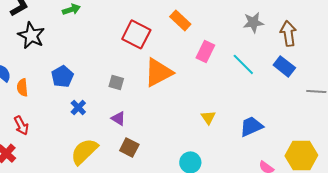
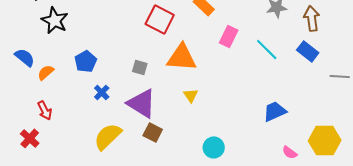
orange triangle: (158, 72) -> (182, 57), turned 32
orange semicircle: (22, 87) -> (46, 72), turned 54
yellow triangle: (208, 117) -> (191, 95), moved
purple triangle: (118, 118) -> (142, 103), size x2.0

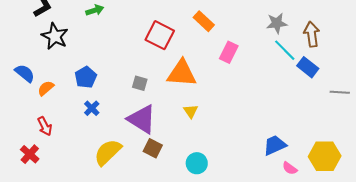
cyan line: (267, 49) -> (285, 50), moved
blue cross: (102, 92) -> (92, 108), moved
blue trapezoid: (275, 111) -> (275, 145), moved
cyan circle: (214, 147) -> (197, 163), moved

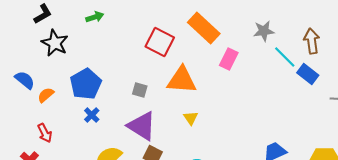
orange rectangle: (204, 21) -> (204, 28), size x1.5
gray star: (277, 23) -> (264, 31), moved
blue pentagon: (86, 77) -> (86, 84), size x1.4

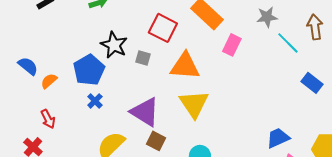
black star: (55, 43) -> (114, 45), moved
blue rectangle: (308, 74) -> (312, 83), moved
gray square: (140, 90) -> (143, 58), moved
yellow triangle: (191, 118) -> (194, 104), size x2.0

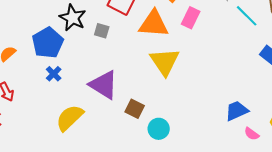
orange triangle: (185, 66) -> (154, 24), moved
yellow triangle: (194, 104) -> (165, 62), moved
brown square: (156, 141) -> (135, 109), moved

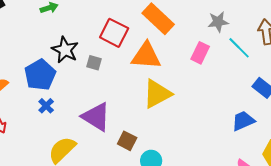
pink rectangle: (191, 18) -> (200, 53), moved
yellow triangle: (165, 62) -> (157, 94), turned 36
blue trapezoid: (237, 111) -> (243, 121), moved

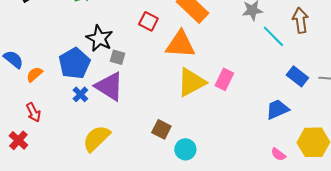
red square: (114, 33) -> (148, 21), size x0.7
pink rectangle: (200, 53) -> (224, 79), moved
gray square: (94, 63) -> (117, 57), moved
purple triangle: (96, 117) -> (109, 86), moved

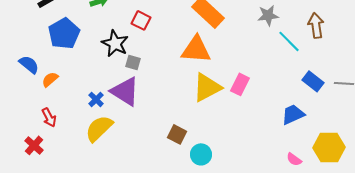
red square: (148, 21) -> (141, 20), moved
blue pentagon: (74, 63) -> (64, 33), moved
yellow semicircle: (96, 138) -> (99, 128), moved

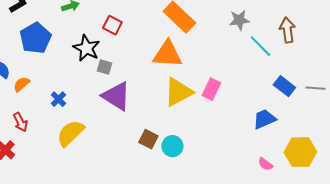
purple triangle: (125, 91) -> (116, 96), moved
blue cross: (96, 99) -> (58, 99), moved
cyan circle: (201, 154) -> (172, 146), moved

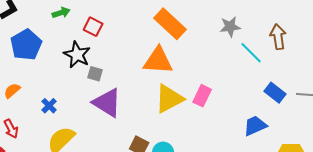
red square: (112, 25) -> (93, 27), moved

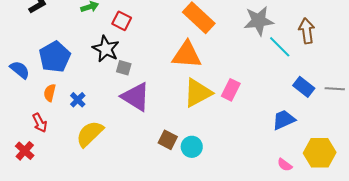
gray star: (230, 27) -> (259, 21), size x1.4
blue pentagon: (26, 45) -> (55, 57), moved
orange semicircle: (12, 91) -> (50, 93), moved, turned -36

